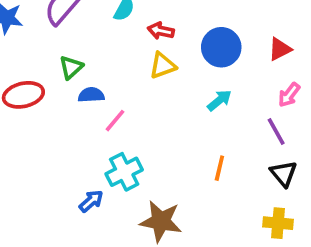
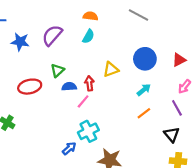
red arrow: (161, 31) -> (89, 83), moved, turned 72
orange line: (219, 168) -> (144, 113), moved, turned 40
black triangle: (284, 174) -> (172, 135), moved

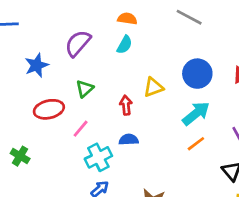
blue star: (20, 42) -> (37, 65), moved, turned -30
blue semicircle: (69, 87) -> (129, 140), moved
cyan arrow: (144, 90) -> (196, 113), size x1.5
pink line: (83, 101) -> (81, 129), moved
cyan cross: (88, 131) -> (98, 157), moved

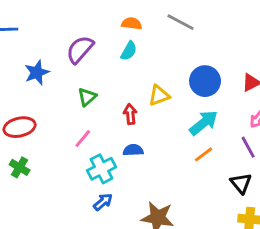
gray line: (189, 17) -> (181, 22), moved
red ellipse: (49, 109) -> (20, 127), moved

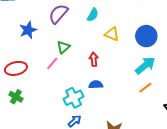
yellow triangle: (159, 95) -> (112, 34), moved, turned 42
pink line: (83, 139) -> (52, 63), moved

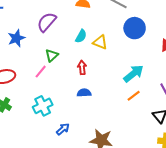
cyan semicircle: (93, 15) -> (81, 36), moved
blue circle: (146, 36) -> (135, 28), moved
cyan cross: (74, 98) -> (43, 106), moved

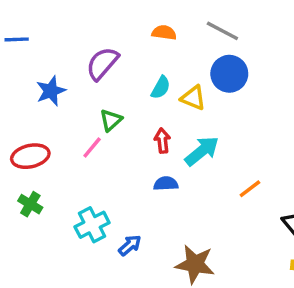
blue circle: (135, 28) -> (229, 74), moved
cyan arrow: (134, 74) -> (202, 151), moved
cyan cross: (43, 106) -> (92, 225), moved

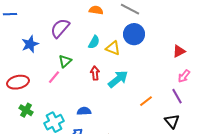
blue semicircle: (166, 184) -> (84, 111), moved
green cross: (30, 204) -> (26, 110), moved

